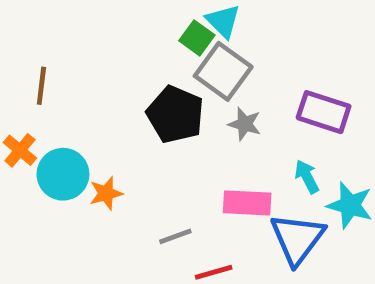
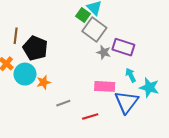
purple rectangle: (324, 112) -> (123, 47), moved
black pentagon: (175, 114) -> (35, 48), moved
gray line: (175, 236) -> (63, 103), moved

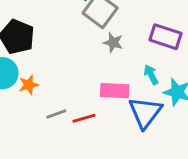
purple rectangle: (123, 47) -> (166, 37), moved
red line: (90, 117) -> (84, 118), moved

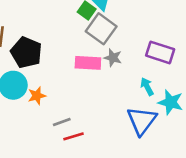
pink rectangle: (115, 91) -> (88, 63), moved
red line: (84, 118) -> (74, 136), moved

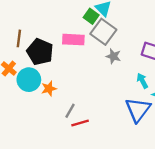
pink rectangle: (88, 63) -> (73, 40), moved
gray line: (62, 122) -> (70, 111), turned -40

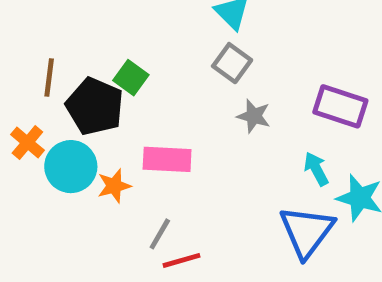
green square: (91, 16) -> (131, 78), moved
gray square: (103, 32) -> (232, 63), size x0.7
pink rectangle: (73, 40) -> (167, 159), moved

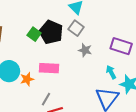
black pentagon: (95, 106) -> (51, 32), moved

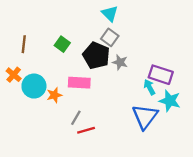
black pentagon: (51, 32) -> (96, 55), moved
purple rectangle: (121, 46) -> (161, 75), moved

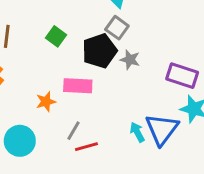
black pentagon: (96, 55) -> (100, 51), turned 30
cyan circle: (34, 86) -> (20, 141), moved
cyan arrow: (149, 87) -> (137, 132), moved

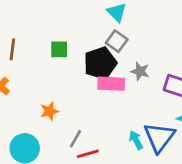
green square: (56, 36) -> (59, 49), turned -36
gray star: (130, 60) -> (140, 71), moved
pink rectangle: (78, 86) -> (111, 84), moved

